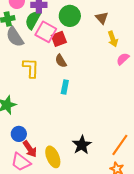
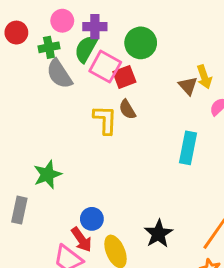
brown triangle: (102, 18) -> (188, 86), moved
yellow L-shape: (31, 68) -> (105, 120), moved
cyan rectangle: (65, 87) -> (188, 148), moved, size x1.5
blue circle: (19, 134) -> (92, 219), moved

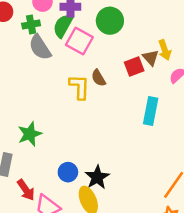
red square: (124, 77) -> (134, 66), moved
black star: (158, 234) -> (97, 177), moved
red arrow: (81, 240) -> (26, 190), moved

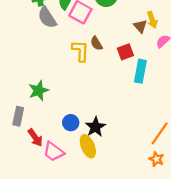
red square: (134, 66) -> (125, 52), moved

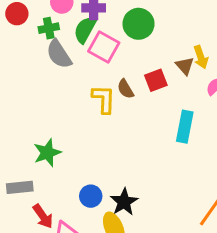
red square: (125, 52) -> (156, 80), moved
gray rectangle: (18, 116) -> (20, 187), turned 72

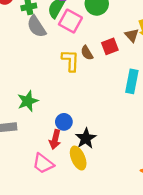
blue circle: (91, 196) -> (64, 122), moved
red arrow: (43, 216) -> (55, 139), moved, turned 48

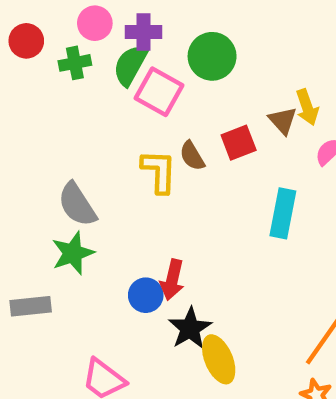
gray semicircle: (36, 27) -> (77, 205), moved
red arrow: (55, 139) -> (172, 280), moved
yellow ellipse: (78, 158) -> (219, 359), moved

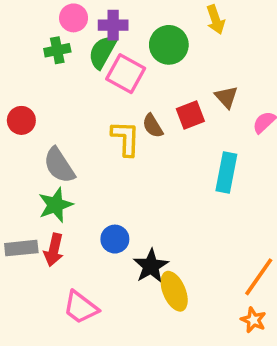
red circle: (26, 41) -> (21, 120), moved
yellow arrow: (307, 107) -> (216, 20), moved
red arrow: (172, 280) -> (54, 250), moved

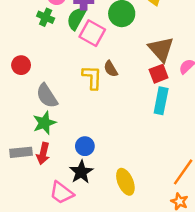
green cross: (57, 50) -> (46, 17), turned 35
brown triangle: (226, 97) -> (161, 49), size x1.6
red square: (190, 115) -> (159, 74), moved
black star: (151, 266) -> (81, 172), moved

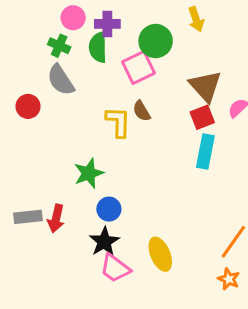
green semicircle: (76, 18) -> (98, 47), turned -30
pink square: (92, 33) -> (138, 67), moved, turned 35
gray semicircle: (47, 96) -> (61, 80), moved
green star: (44, 123) -> (89, 173), moved
pink trapezoid: (62, 193) -> (115, 268), moved

